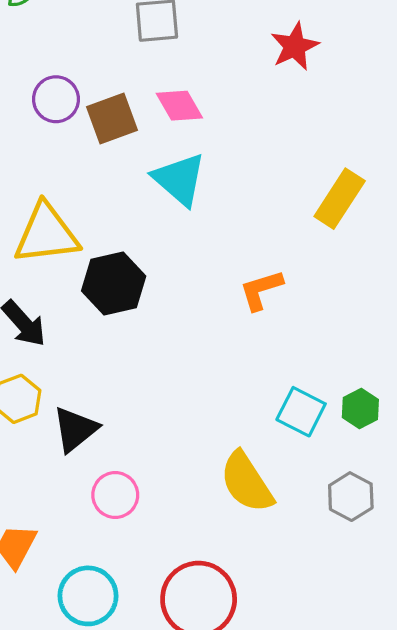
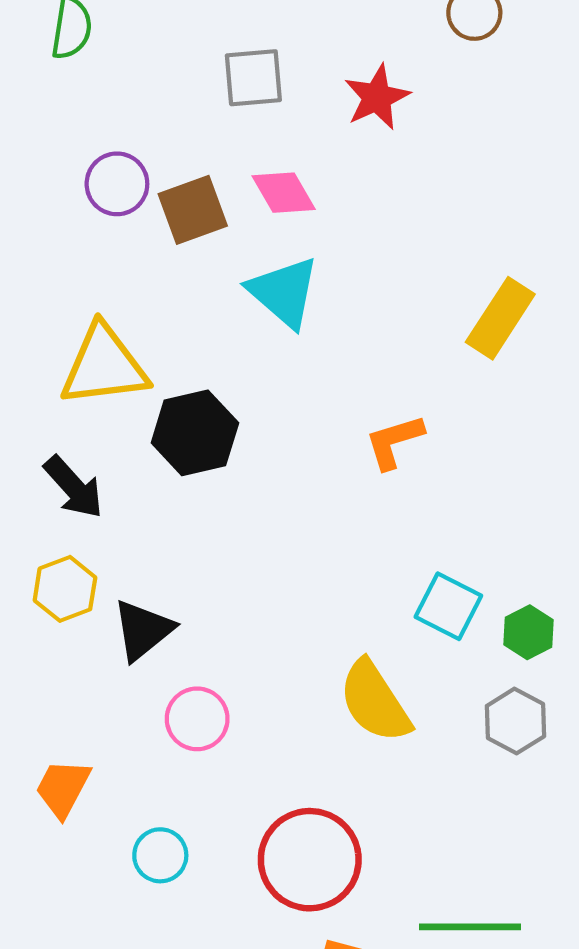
red star: (295, 46) -> (377, 97), moved
green hexagon: (360, 408) -> (528, 632), moved
cyan circle: (88, 596) -> (160, 855), size x0.7

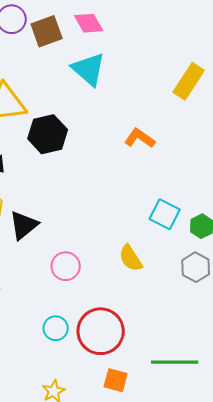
orange L-shape: (394, 442) -> (140, 138), turned 52
yellow semicircle: (375, 702) -> (131, 258), size x0.7
pink circle: (197, 719) -> (66, 266), moved
cyan circle: (160, 855) -> (56, 328), moved

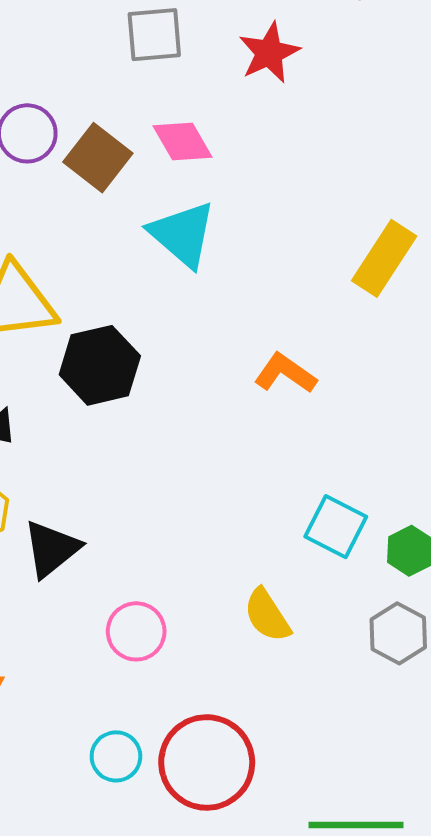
brown square: (47, 31) -> (98, 158), turned -32

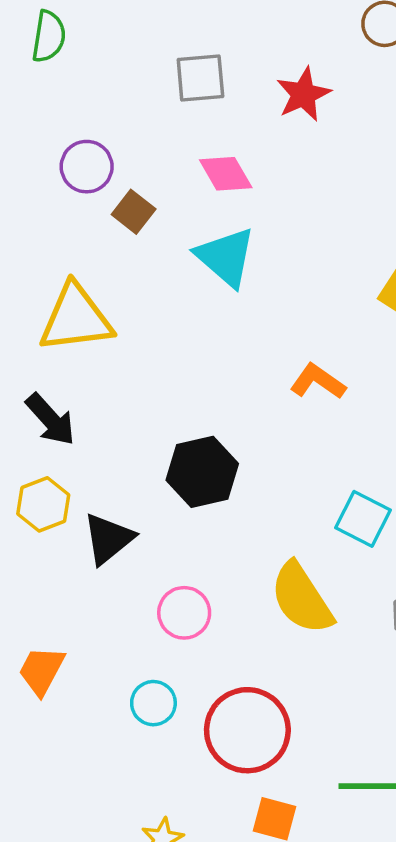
brown square: (98, 158) -> (134, 212), moved, size x0.7
black hexagon: (100, 365) -> (202, 472), moved
yellow semicircle: (267, 615) -> (302, 598), size x1.5
cyan circle: (116, 756) -> (153, 703), moved

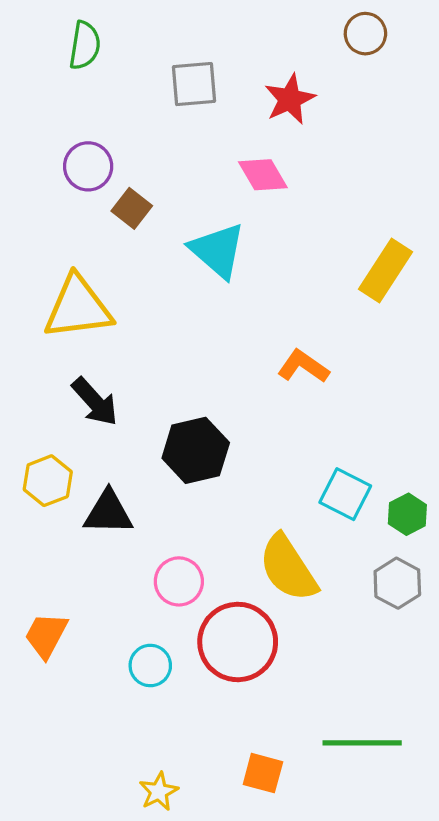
green semicircle: (49, 37) -> (85, 45), moved
pink diamond: (226, 174) -> (263, 175), moved
black arrow: (50, 419) -> (95, 402), moved
black triangle: (108, 539) -> (108, 513), turned 40
red circle: (247, 730) -> (238, 642), moved

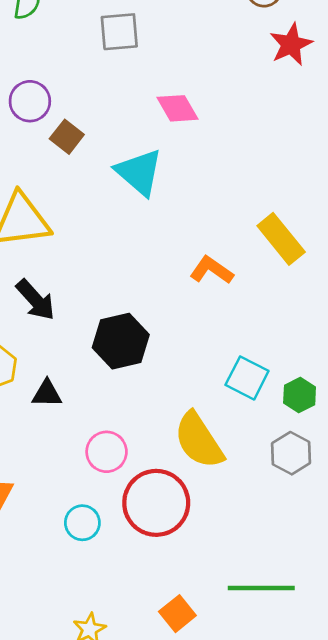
red star: (290, 99) -> (291, 44), moved
yellow rectangle: (386, 271) -> (281, 239), moved, turned -72
black triangle: (108, 513) -> (47, 394), size x0.7
orange square: (263, 773) -> (177, 614), turned 36

